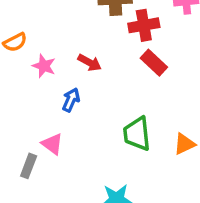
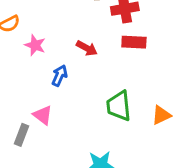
red arrow: (90, 63) -> (87, 48), moved
red rectangle: (154, 63) -> (134, 42), turned -40

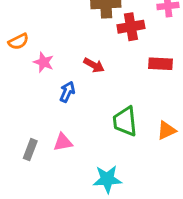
red rectangle: (134, 42) -> (161, 64), moved
pink triangle: (43, 115) -> (63, 142), moved, turned -48

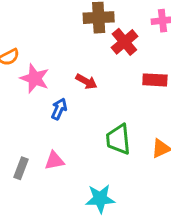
red cross: (131, 27) -> (124, 42), turned -30
pink star: (44, 62) -> (35, 78), size x1.4

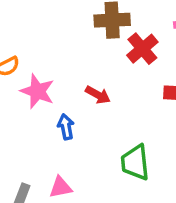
blue arrow: (59, 109) -> (66, 127), turned -35

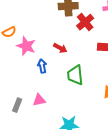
green trapezoid: (135, 162) -> (75, 75), moved

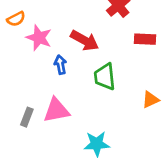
red arrow: (60, 48) -> (85, 40), size x1.5
pink triangle: (39, 100) -> (56, 110), size x1.5

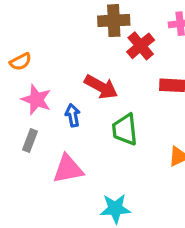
pink star: (39, 38) -> (36, 100), moved
gray rectangle: (27, 117) -> (30, 141), moved

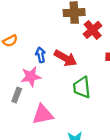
pink star: (36, 100) -> (31, 77), moved, turned -30
blue arrow: (73, 115) -> (41, 55), moved

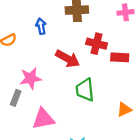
red cross: (93, 30) -> (97, 44), moved, turned -36
blue arrow: (41, 55) -> (41, 26), moved

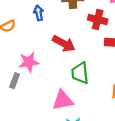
red cross: (97, 44) -> (98, 19), moved
pink triangle: (43, 119) -> (63, 100), moved

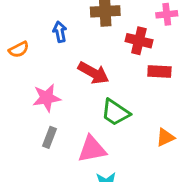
green trapezoid: (80, 73) -> (115, 112), turned -50
gray rectangle: (15, 81) -> (50, 137), moved

